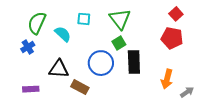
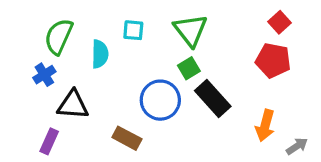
cyan semicircle: (63, 34) -> (100, 54), turned 48
black rectangle: (134, 62) -> (213, 98), turned -40
black triangle: (59, 69) -> (73, 105), moved
purple rectangle: (31, 89) -> (49, 141), turned -63

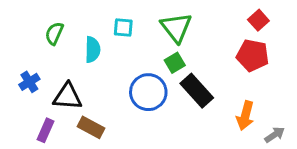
green semicircle: (59, 37) -> (54, 33), size x0.7
blue cross: (44, 75) -> (29, 82), moved
brown rectangle: (127, 138) -> (91, 127), moved

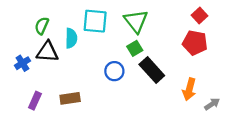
cyan square: (123, 28) -> (95, 21), size x1.6
blue circle: (148, 92) -> (114, 71), size x0.7
black triangle: (68, 97) -> (47, 52), moved
brown rectangle: (91, 127) -> (70, 98), turned -36

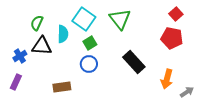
cyan square: (95, 21) -> (84, 19), turned 30
green square: (135, 48) -> (90, 43), moved
blue circle: (114, 71) -> (89, 64), moved
purple rectangle: (35, 101) -> (16, 82), moved

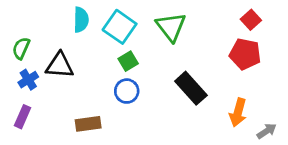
green semicircle: (37, 23) -> (21, 48), moved
cyan semicircle: (63, 34) -> (81, 20), moved

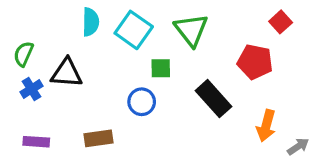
red pentagon: (245, 54) -> (255, 62), moved
green square: (128, 61) -> (161, 68), moved, turned 30
purple rectangle: (23, 117) -> (36, 142), moved, turned 70

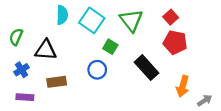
red square: (281, 22) -> (171, 17), moved
green square: (161, 68) -> (110, 47), turned 32
blue cross: (32, 89) -> (22, 70), moved
brown rectangle: (99, 138) -> (57, 82), moved

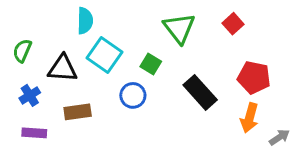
cyan square: (92, 20) -> (104, 55), moved
red pentagon: (175, 42) -> (254, 77), moved

